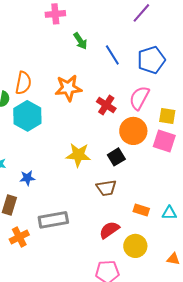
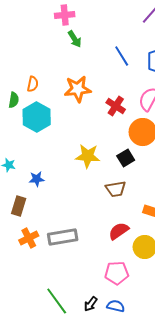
green arrow: (80, 41) -> (75, 39), moved
orange semicircle: (23, 83) -> (33, 84), size x0.7
gray rectangle: (53, 220) -> (63, 237), moved

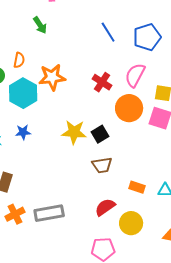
green arrow: (75, 39) -> (40, 25), moved
orange star: (78, 89) -> (52, 77), moved
black square: (126, 158) -> (100, 134), moved
blue star: (37, 179) -> (23, 132), moved

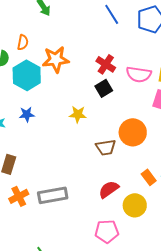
pink semicircle: (135, 75) -> (139, 74), moved, turned -110
orange circle: (129, 108) -> (133, 132), moved
yellow star: (74, 132) -> (78, 114), size x0.7
black square: (100, 134) -> (104, 88), moved
orange rectangle: (137, 187) -> (149, 177), moved, turned 35

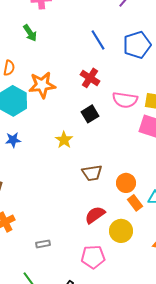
red cross: (106, 64) -> (90, 78), moved
yellow star: (78, 114) -> (64, 140), turned 30
orange circle: (133, 132) -> (126, 183), moved, size x0.7
gray rectangle: (53, 195) -> (43, 244), moved, size x0.5

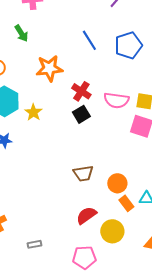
red cross: (90, 78) -> (81, 91), moved
orange star: (42, 85) -> (49, 68), moved
yellow star: (64, 140) -> (33, 112), moved

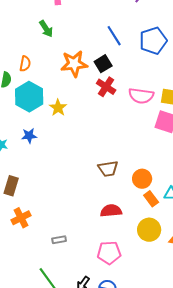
black square: (81, 114) -> (103, 64), moved
red semicircle: (86, 215) -> (111, 211), turned 30
yellow circle: (112, 231) -> (149, 230), moved

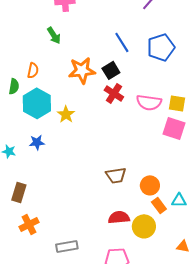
yellow circle: (149, 230) -> (144, 226), moved
gray rectangle: (59, 240) -> (67, 246), size x1.5

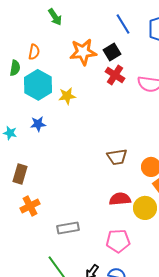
yellow star: (66, 114) -> (67, 96), turned 30

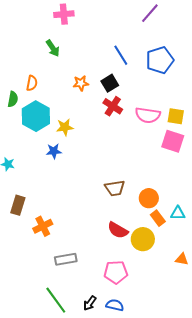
orange star: (83, 52) -> (81, 83), size x0.6
blue star: (38, 124) -> (54, 151), moved
red semicircle: (120, 199) -> (118, 230), turned -145
orange cross: (30, 206) -> (43, 226), moved

